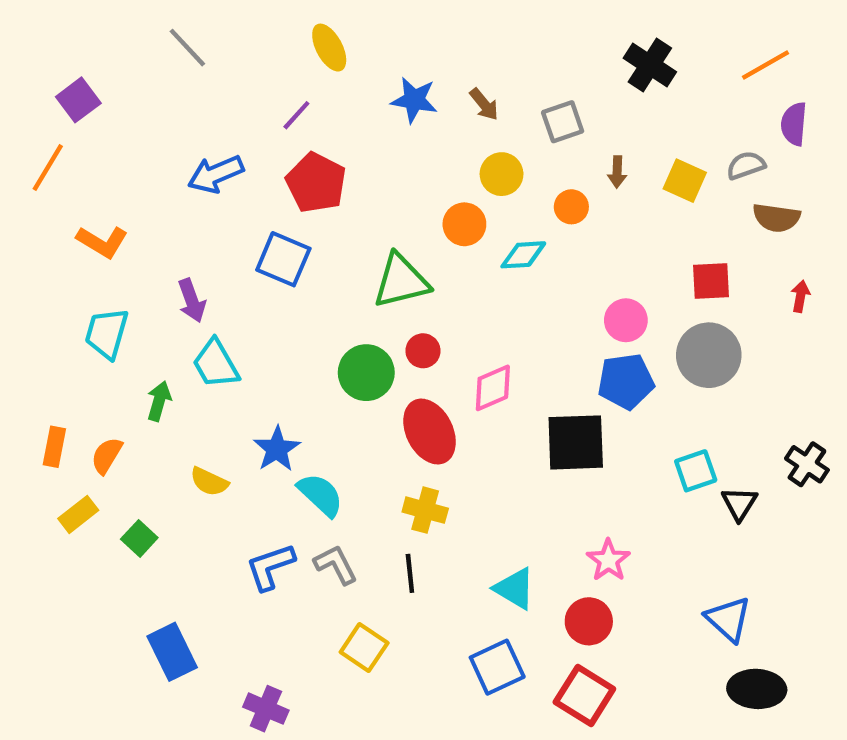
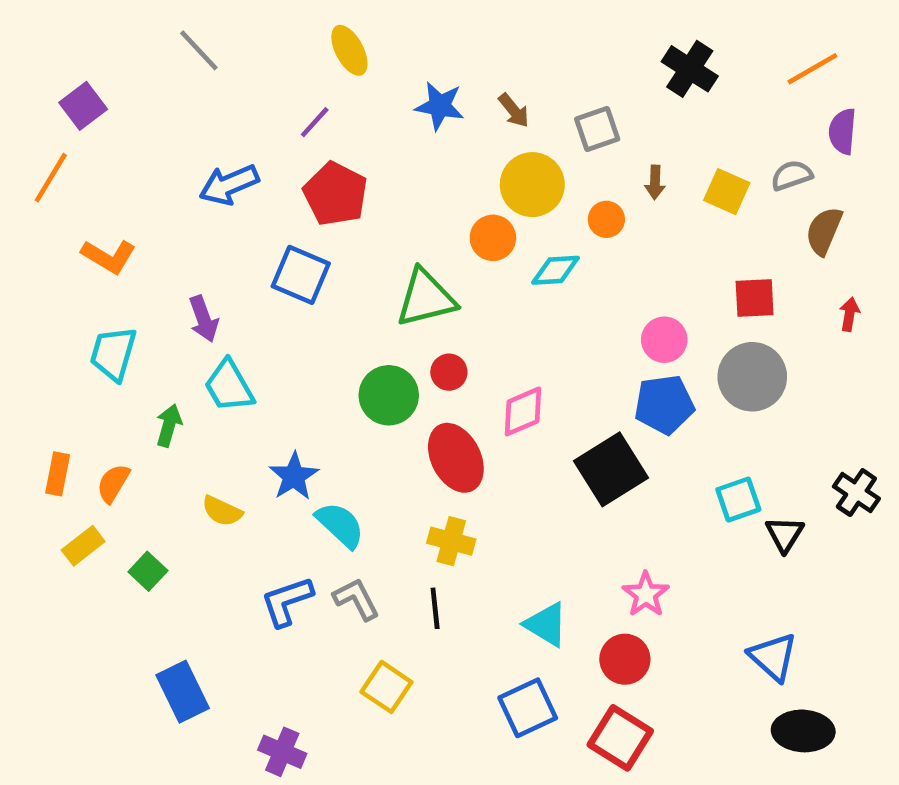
yellow circle: (502, 174) -> (532, 185), size x1.4
brown semicircle: (776, 218) -> (824, 231), turned 105
black square: (576, 442) -> (611, 469), turned -30

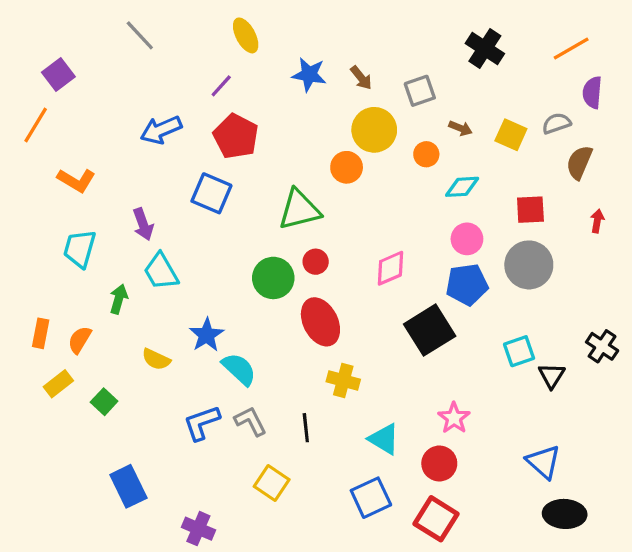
brown arrow: (655, 182) -> (460, 128), turned -70
cyan diamond: (555, 270) -> (462, 187), moved
pink diamond: (523, 411) -> (390, 268), moved
yellow cross: (451, 541) -> (343, 380), moved

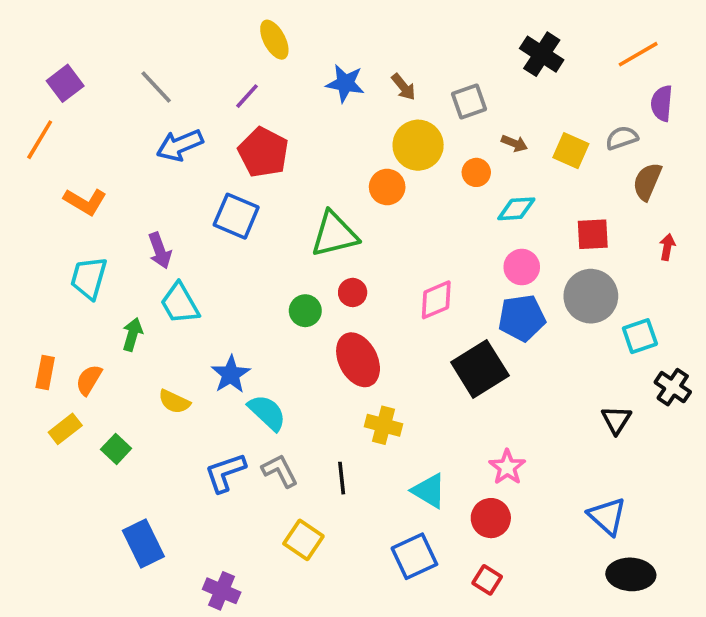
gray line: (140, 35) -> (156, 87), moved
green circle: (273, 278) -> (305, 311), size x0.7
cyan square: (519, 351) -> (640, 336), moved
red square: (436, 519) -> (487, 580), size x0.6

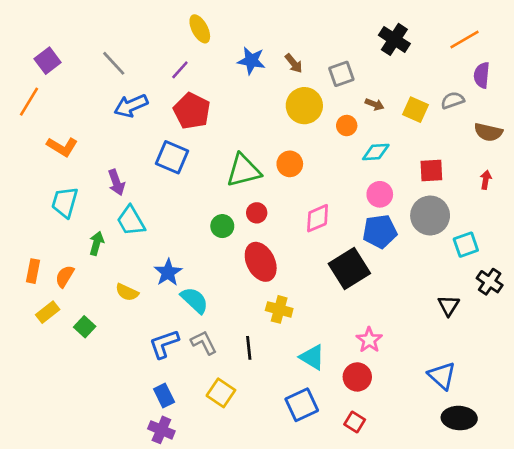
brown semicircle: (647, 182) -> (488, 132), moved, turned -100
orange circle: (387, 187) -> (290, 164), moved
blue rectangle: (143, 544) -> (164, 396), moved, size x0.7

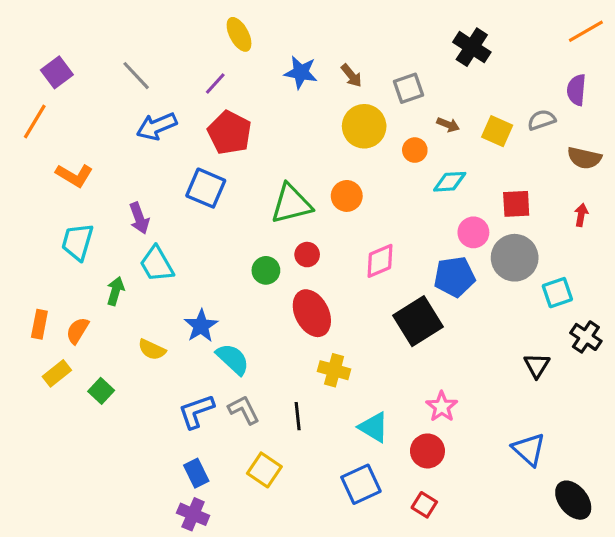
orange line: (464, 39) -> (586, 31), moved
pink circle: (380, 194) -> (473, 232), moved
black ellipse: (459, 418) -> (573, 500), moved, turned 48

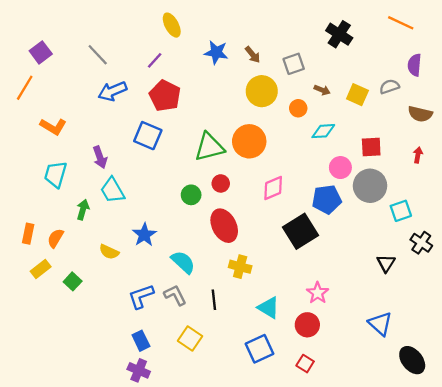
orange line: (586, 31) -> (401, 23), moved, turned 55
orange circle: (347, 196) -> (249, 141), size x1.5
cyan semicircle: (233, 359) -> (183, 262), moved

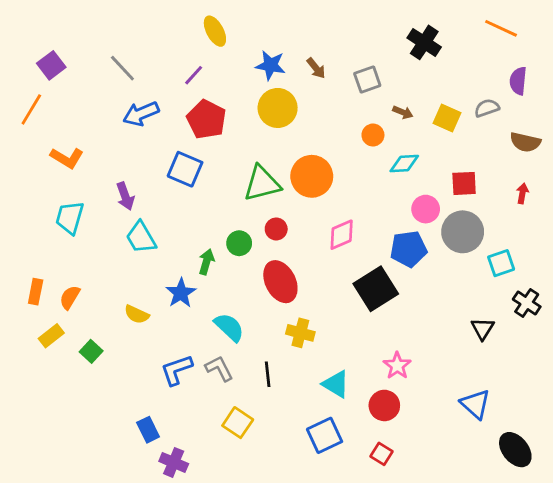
yellow circle: (262, 91) -> (278, 108), moved
green arrow: (83, 210) -> (206, 262), moved
blue rectangle: (141, 341) -> (148, 430), moved

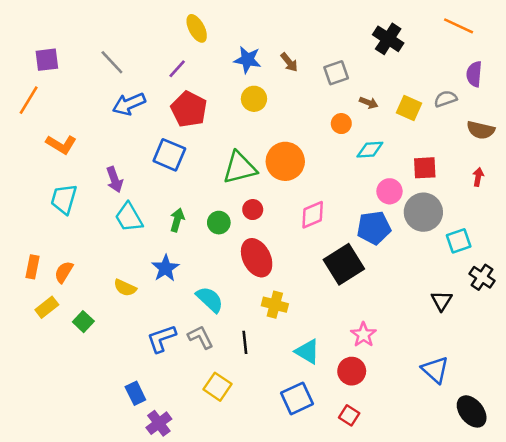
purple square: (51, 65) -> (47, 60), turned 30
yellow circle: (278, 108) -> (254, 99), size x0.7
green arrow: (206, 262) -> (177, 220), moved
purple cross: (174, 462) -> (159, 423), turned 30

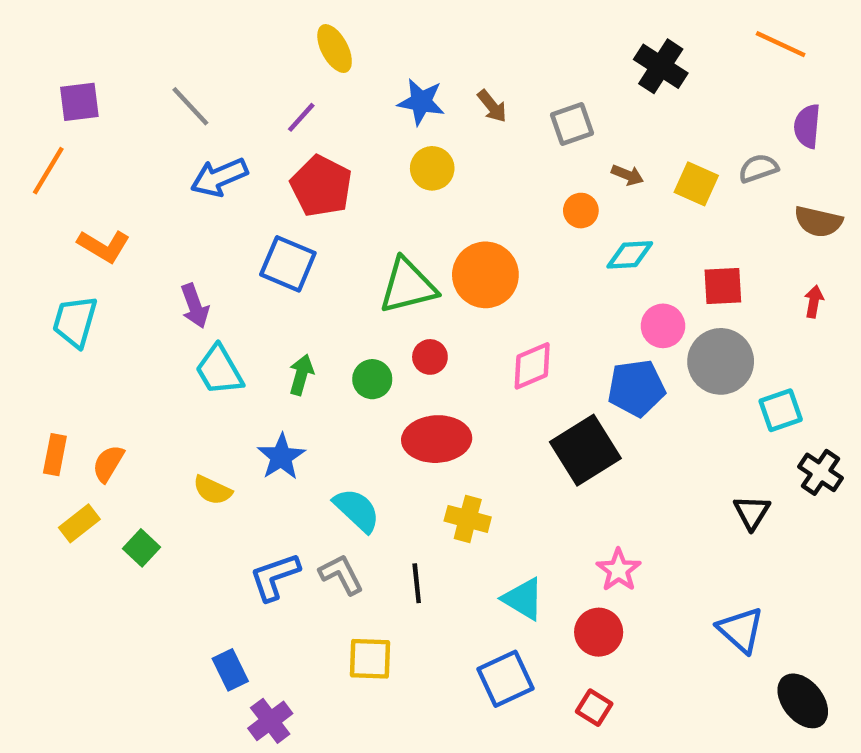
cyan trapezoid: (64, 199) -> (75, 321), moved
red ellipse: (257, 258) -> (437, 439), turned -66
yellow square: (218, 387) -> (370, 659), turned -32

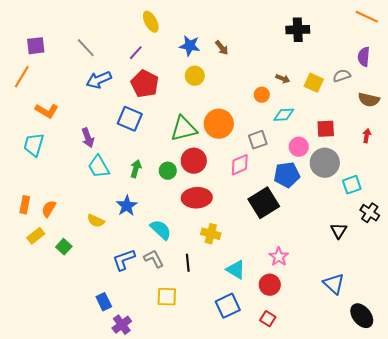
orange line: (781, 44) -> (367, 17), moved
black cross: (661, 66) -> (298, 30), turned -35
gray square: (572, 124) -> (258, 140), moved
red circle: (430, 357) -> (194, 161), size x1.6

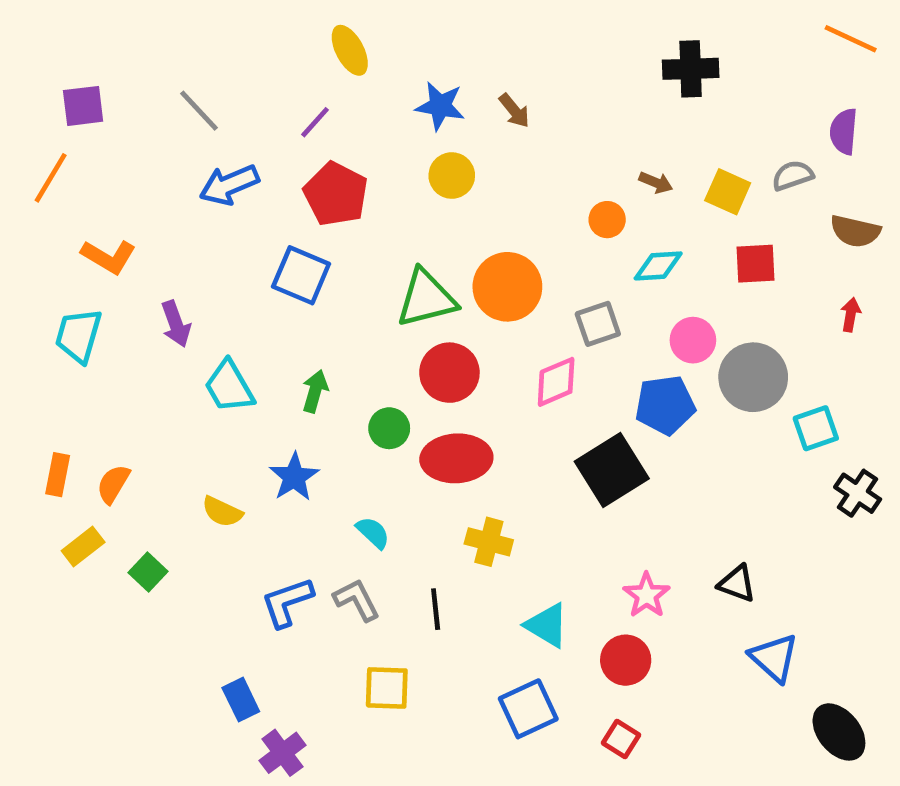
red square: (326, 129) -> (756, 264), moved
purple arrow: (88, 138) -> (176, 324), moved
green circle: (168, 171) -> (389, 428), moved
cyan semicircle: (161, 230) -> (373, 533), size x0.7
black triangle: (339, 231) -> (737, 584), moved, turned -42

